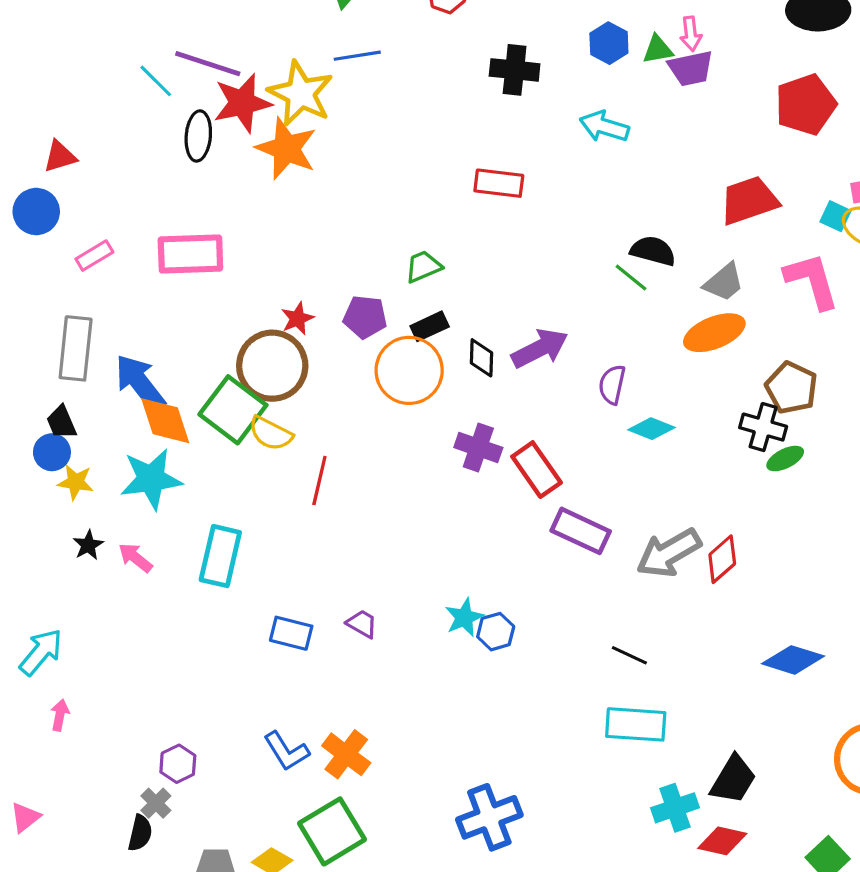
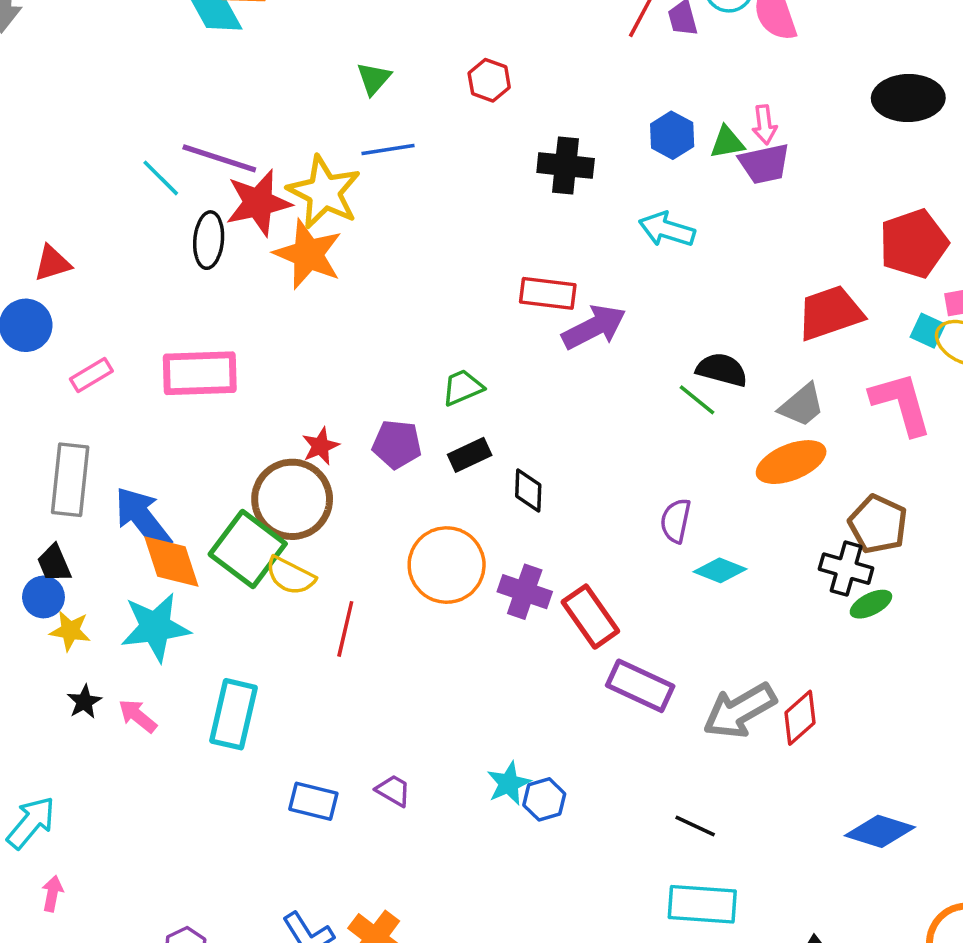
red pentagon: (806, 105) -> (914, 244), moved
purple arrow: (540, 348) -> (594, 327), moved
orange circle: (409, 370) -> (447, 565), moved

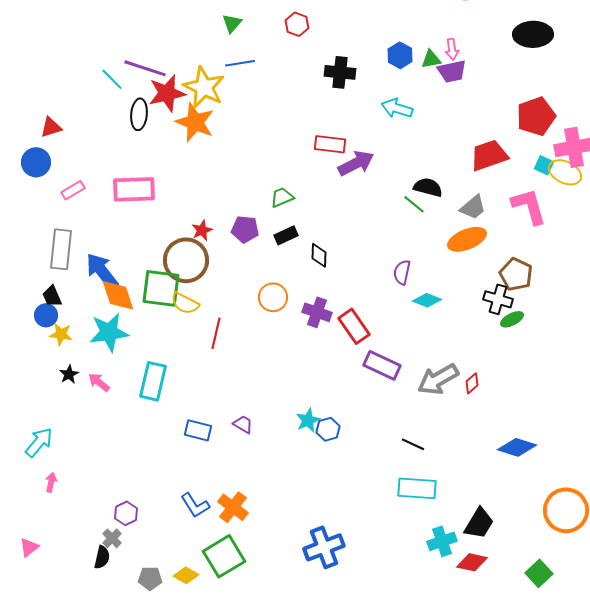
green square: (248, 549) -> (161, 288), turned -30
orange circle: (447, 565) -> (273, 297), size x0.7
red diamond: (800, 718) -> (472, 383), size x0.7

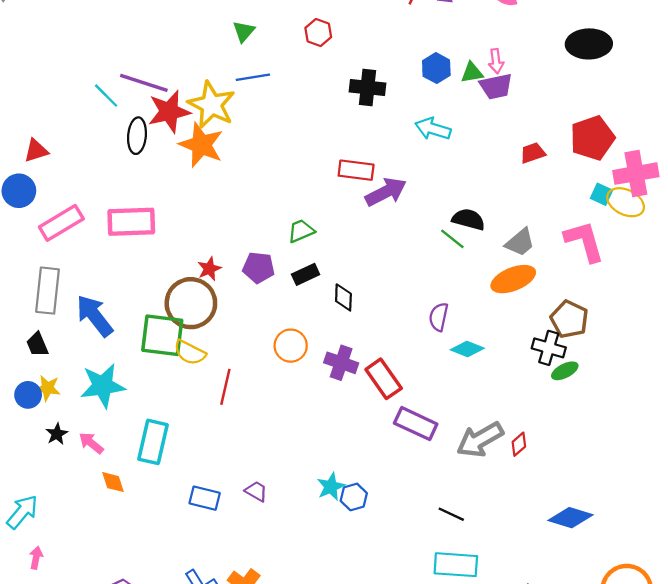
red trapezoid: (489, 155) -> (533, 153), moved, size x0.6
pink rectangle: (73, 190) -> (61, 223), size x1.6
orange diamond: (118, 295) -> (113, 482), moved, size x0.6
blue circle: (46, 315) -> (28, 395), moved

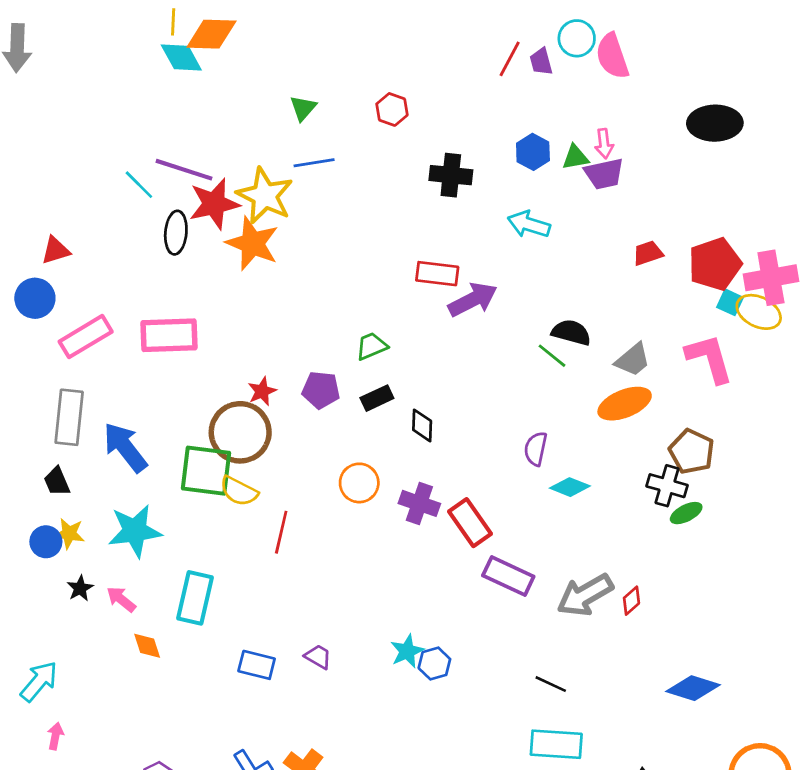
red pentagon: (592, 138) -> (715, 264), moved

